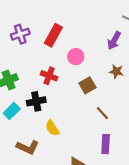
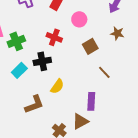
yellow semicircle: (52, 128) -> (57, 86), turned -112
purple rectangle: (106, 144) -> (91, 101), moved
brown L-shape: (28, 147) -> (34, 104), turned -45

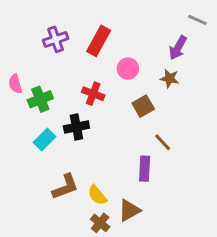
brown star: (117, 33) -> (170, 78), moved
yellow semicircle: (57, 86) -> (97, 195), moved, turned 105
purple rectangle: (91, 101) -> (145, 169), moved

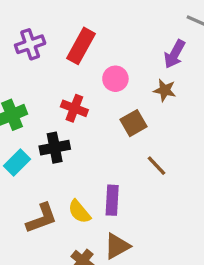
purple rectangle: (145, 169) -> (112, 200), moved
yellow semicircle: (97, 195) -> (79, 212), moved

